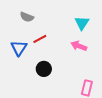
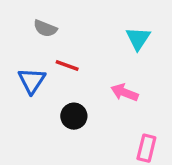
red line: (40, 39) -> (67, 65), turned 48
pink arrow: (79, 46) -> (124, 92), moved

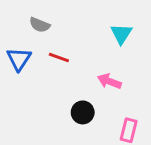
blue triangle: (32, 81) -> (19, 59), moved
black circle: (74, 116) -> (83, 112), moved

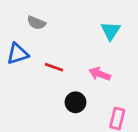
red line: (59, 58) -> (54, 67), moved
blue triangle: (19, 59) -> (18, 54), turned 40

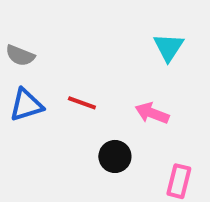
gray semicircle: (36, 23) -> (20, 55), moved
blue triangle: (18, 54) -> (26, 105), moved

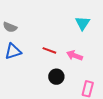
red line: (82, 103) -> (49, 50), moved

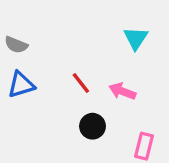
red line: (49, 50) -> (81, 83), turned 32

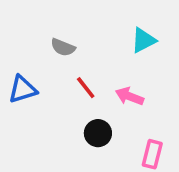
cyan triangle: (136, 38) -> (143, 40), turned 30
gray semicircle: (16, 45) -> (63, 47), moved

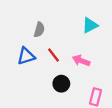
gray semicircle: (63, 47) -> (39, 30), turned -96
blue triangle: (23, 89) -> (26, 56), moved

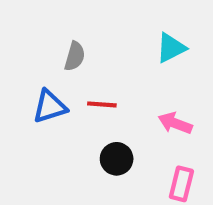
red line: (54, 55) -> (102, 104), turned -48
pink arrow: (81, 61) -> (175, 123), moved

